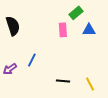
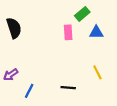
blue line: (32, 60) -> (29, 91), moved
yellow line: (90, 84) -> (97, 72), moved

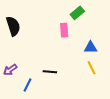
blue triangle: (96, 32) -> (90, 47), moved
black line: (68, 88) -> (50, 72), moved

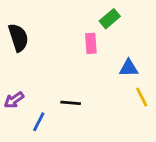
yellow line: (92, 68) -> (142, 97), moved

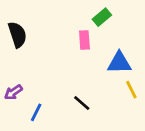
blue triangle: (129, 68) -> (119, 63), size x1.4
black line: (71, 103) -> (82, 103), moved, turned 36

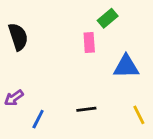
yellow line: (131, 90) -> (139, 115), moved
black line: (82, 103) -> (86, 109), turned -48

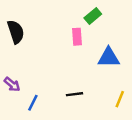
purple arrow: (14, 98) -> (12, 84), turned -105
yellow line: (139, 115) -> (120, 99), turned 49

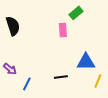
blue triangle: (109, 58) -> (86, 62), moved

